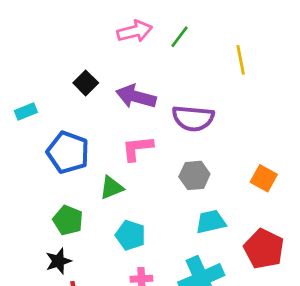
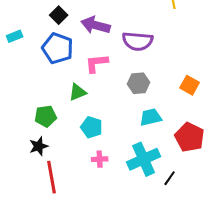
blue pentagon: (68, 152) -> (58, 48), moved
green pentagon: (68, 220) -> (46, 116), turned -30

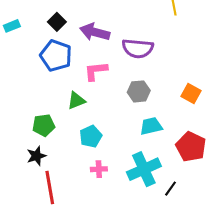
cyan rectangle: (15, 36) -> (12, 26), moved
cyan pentagon: (92, 127) -> (91, 136), turned 30

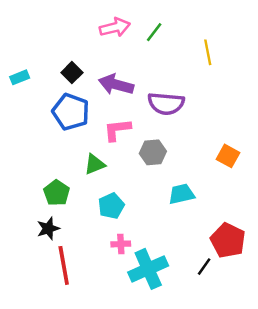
gray hexagon: (139, 91) -> (153, 152), moved
green pentagon: (44, 125) -> (57, 193), turned -30
red pentagon: (191, 147) -> (228, 240), moved
cyan cross: (144, 169) -> (148, 269), moved

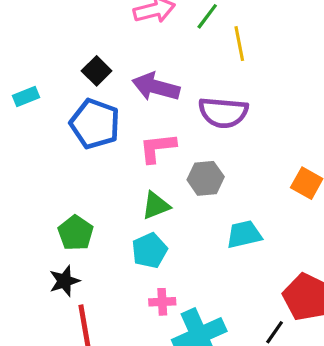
yellow line: (208, 52) -> (239, 44), moved
cyan rectangle: (20, 77) -> (26, 96), moved
green triangle: (95, 164) -> (156, 206), moved

